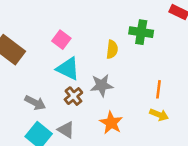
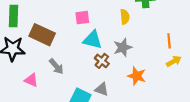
pink square: (61, 40) -> (82, 18), turned -32
gray arrow: (35, 103) -> (56, 66), moved, turned 35
yellow arrow: (159, 115) -> (174, 61), turned -40

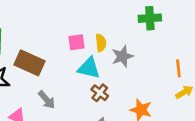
yellow semicircle: (125, 17) -> (101, 43), moved
gray star: (123, 47) -> (122, 56), moved

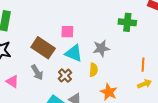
yellow semicircle: (101, 43) -> (93, 70), moved
brown rectangle: (30, 63) -> (43, 48), moved
brown cross: (100, 93) -> (65, 76), moved

